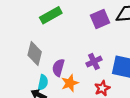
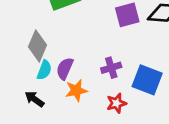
cyan semicircle: (43, 82) -> (44, 70), moved

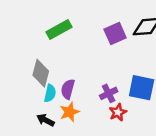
purple cross: (111, 68) -> (109, 93), moved
orange star: (76, 90) -> (70, 112), moved

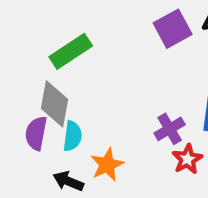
green rectangle: (59, 29) -> (71, 51), moved
purple semicircle: (68, 89) -> (36, 133), moved

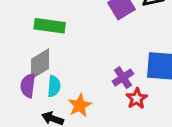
green rectangle: (71, 51) -> (50, 26), turned 44
gray diamond: (54, 104) -> (40, 64), turned 52

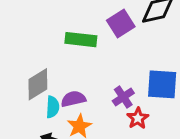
green rectangle: (50, 26) -> (81, 40), moved
purple semicircle: (28, 86) -> (73, 99), moved, turned 70

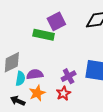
purple square: (121, 24) -> (56, 21), moved
red star: (138, 118) -> (63, 93), moved

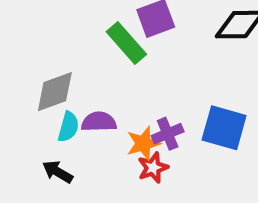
green rectangle: (44, 35) -> (126, 43), turned 30
orange star: (37, 93) -> (143, 143), moved

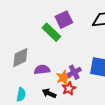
cyan semicircle: (68, 127) -> (21, 95), moved
black arrow: (58, 172) -> (49, 93), moved

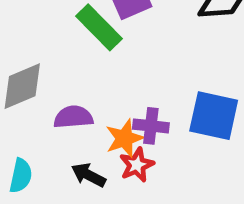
purple cross: (74, 72) -> (151, 126), turned 32

